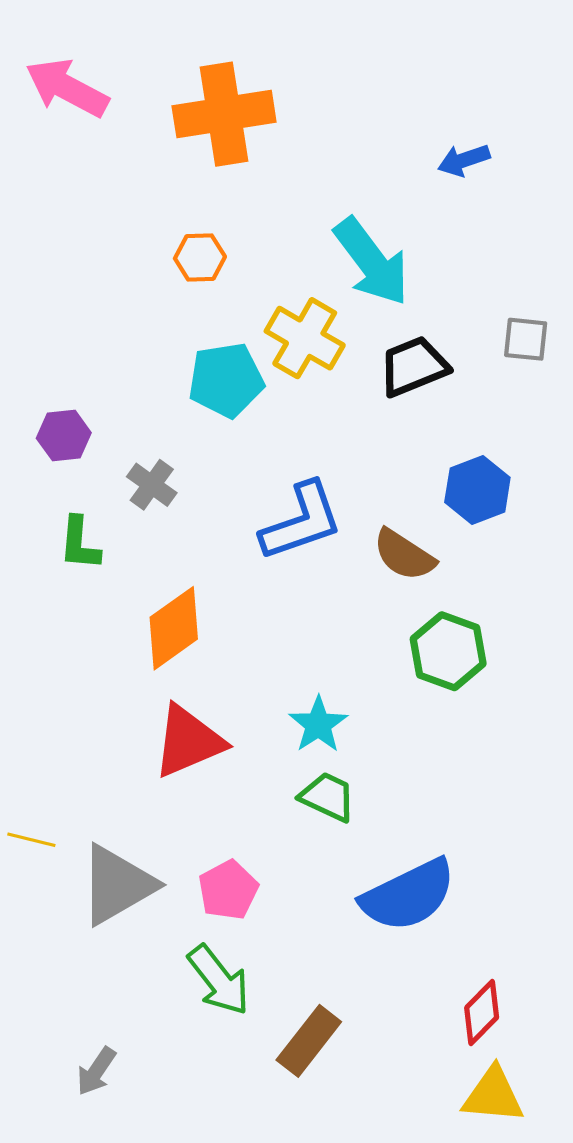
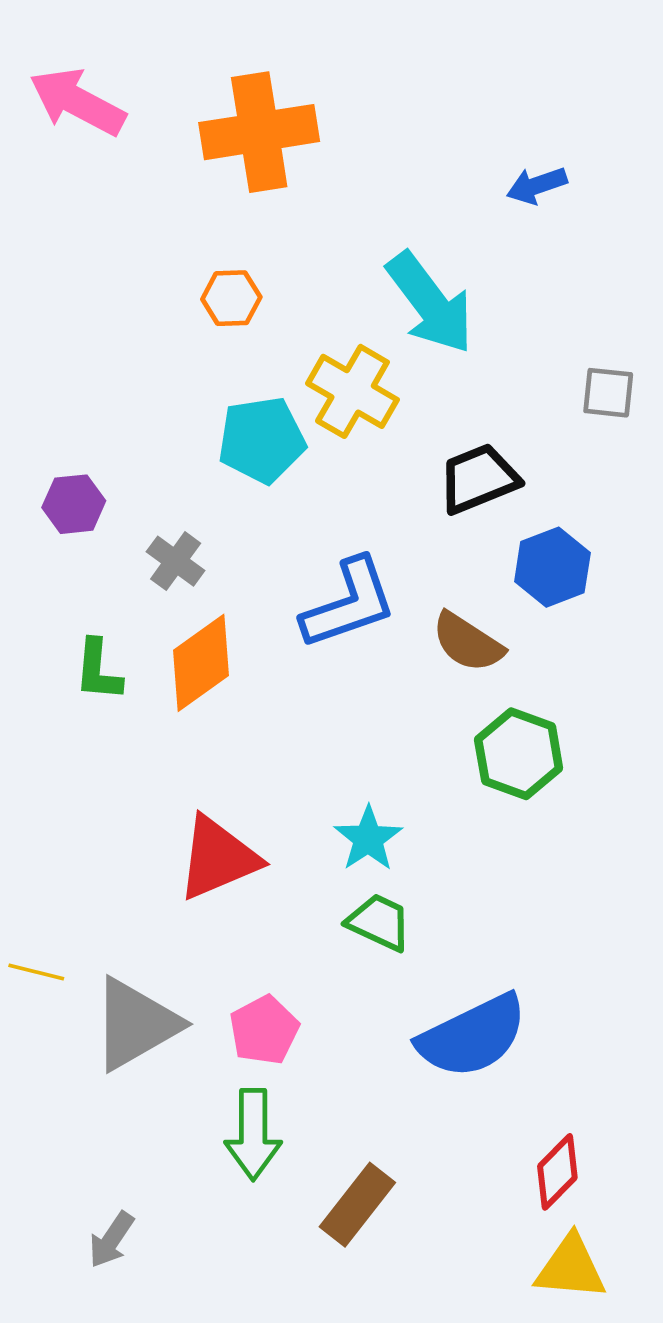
black trapezoid: (414, 366) -> (479, 479), moved
green L-shape: (80, 543) -> (98, 670), moved
orange diamond: (174, 628) -> (201, 663), moved
green arrow: (219, 980) -> (253, 1134), turned 38

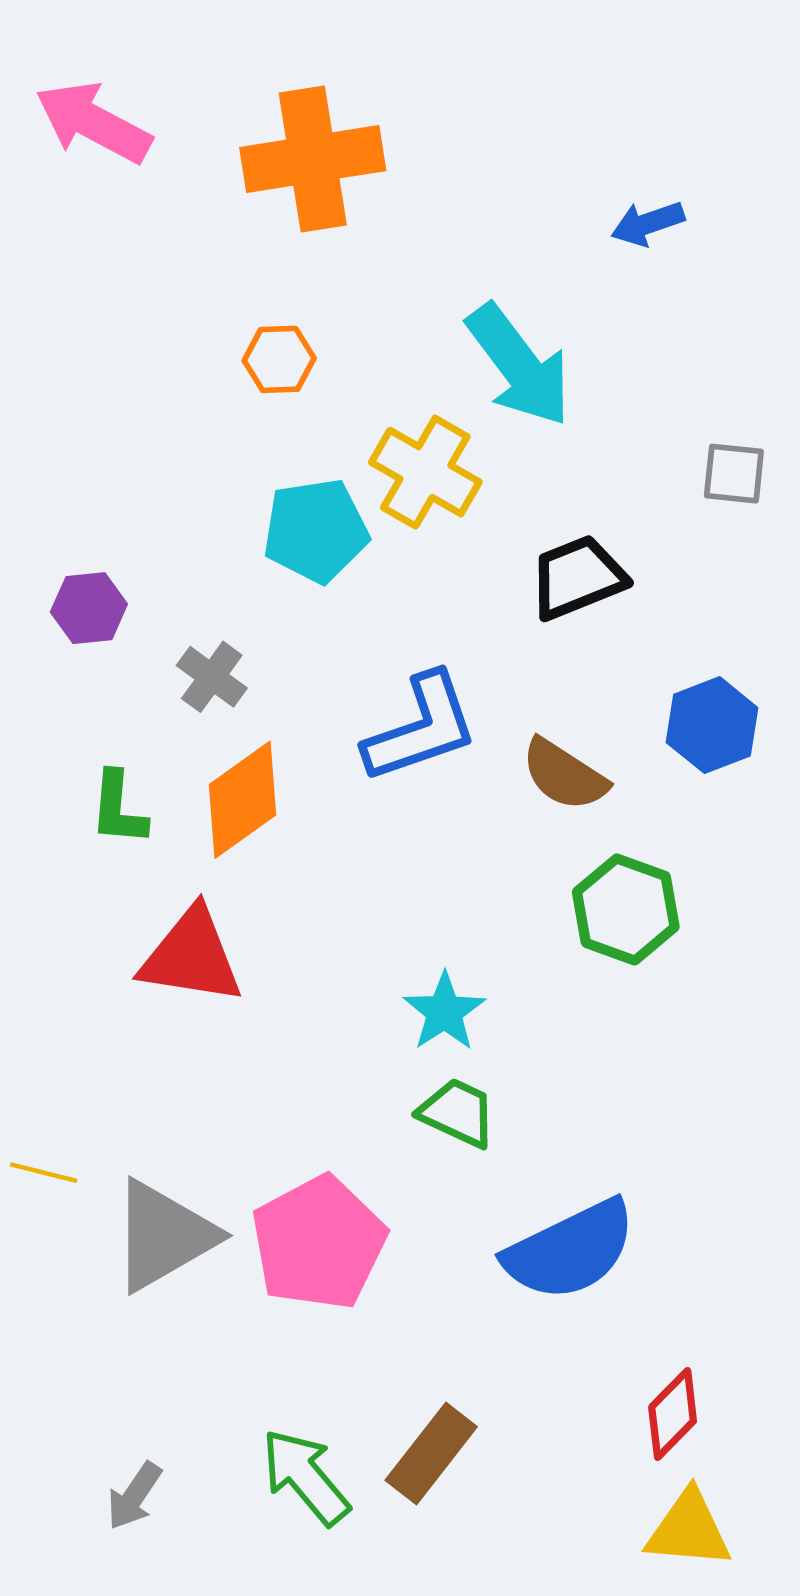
blue hexagon: (552, 567) -> (712, 725), moved
red triangle: (218, 858) -> (191, 956), moved, turned 32
pink pentagon: (264, 1030) -> (319, 1243), size x1.6
green arrow: (253, 1134) -> (305, 1477), moved, turned 140

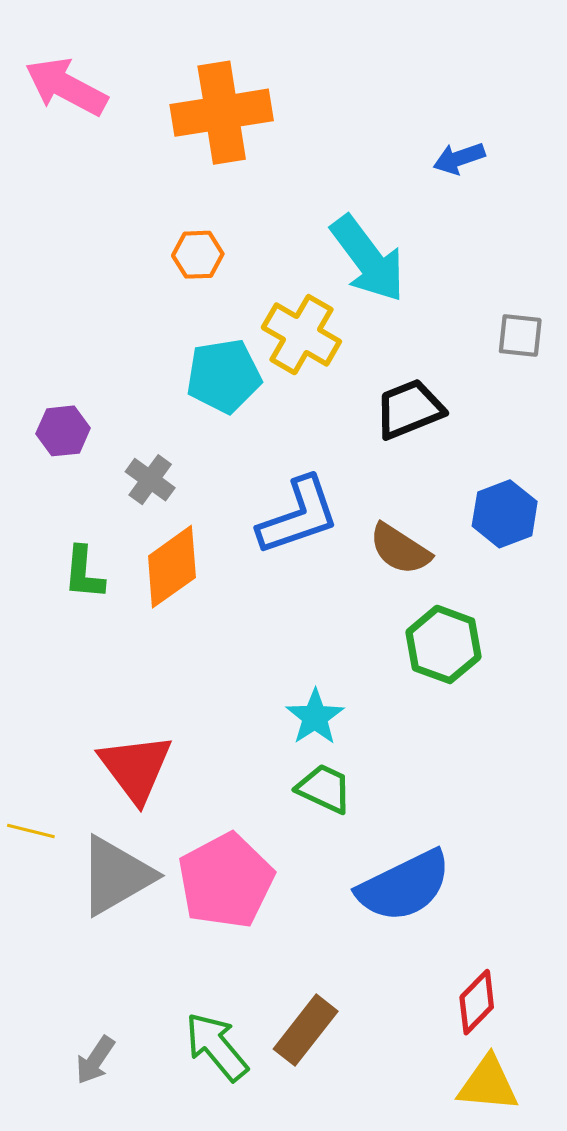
red triangle: (191, 956) -> (136, 768), moved, turned 44

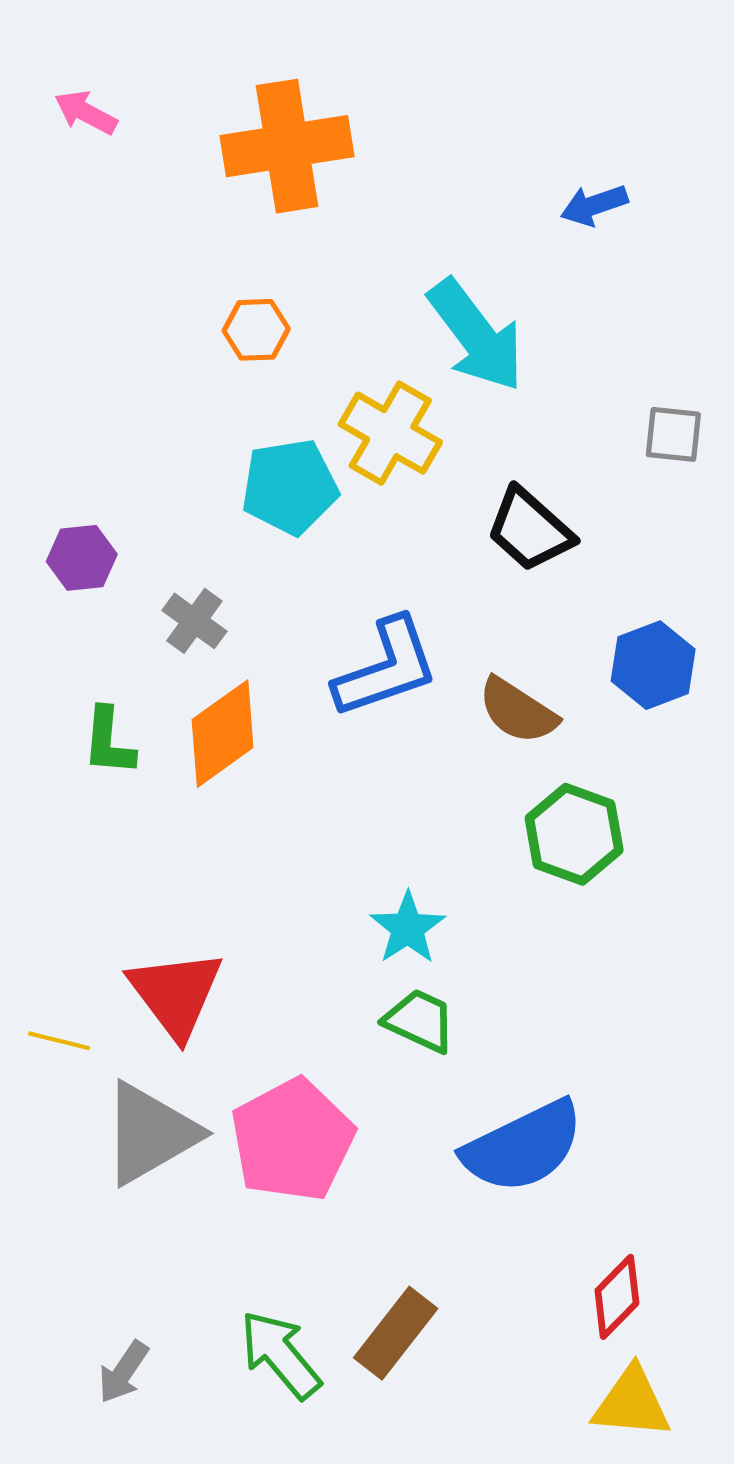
pink arrow: (66, 87) -> (86, 113), size x0.6
black trapezoid: (409, 409) -> (530, 530), turned -116
yellow line: (31, 831) -> (59, 1041), moved

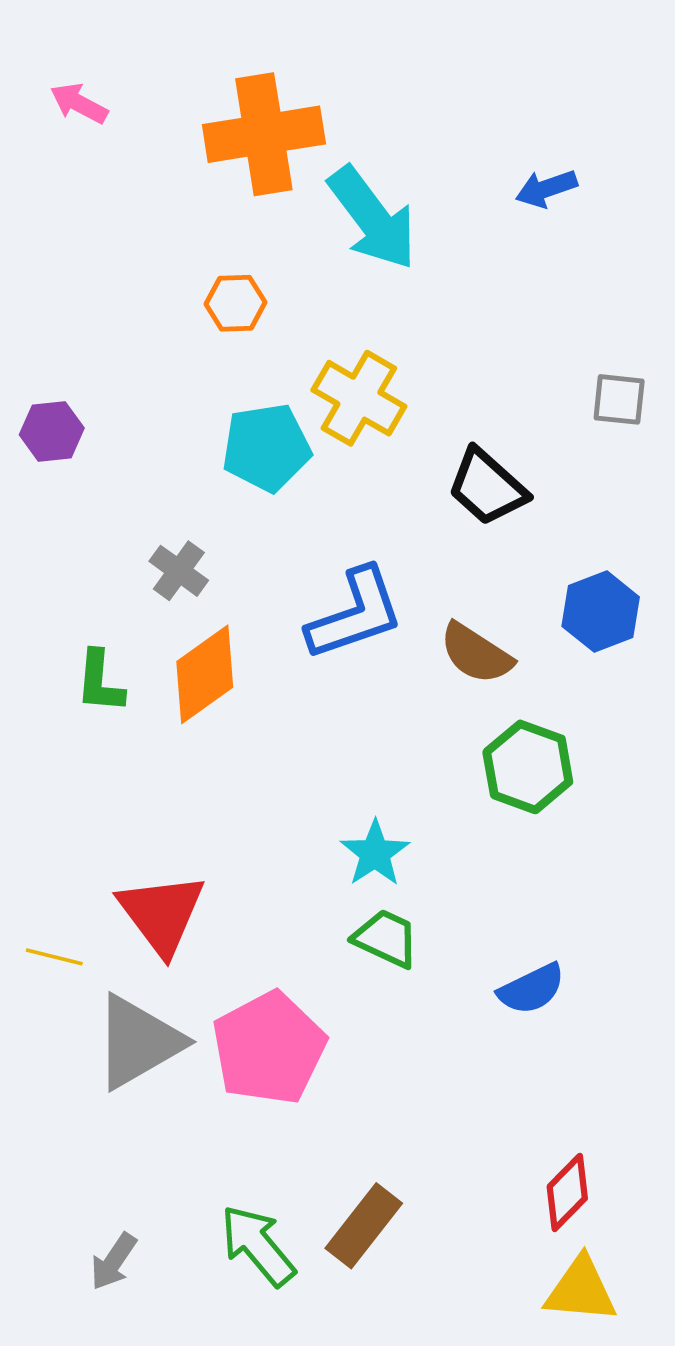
cyan arrow: (476, 335) -> (372, 218), moved
purple hexagon: (82, 558) -> (52, 431), moved
blue semicircle: (523, 1147) -> (532, 989), moved, size x0.6

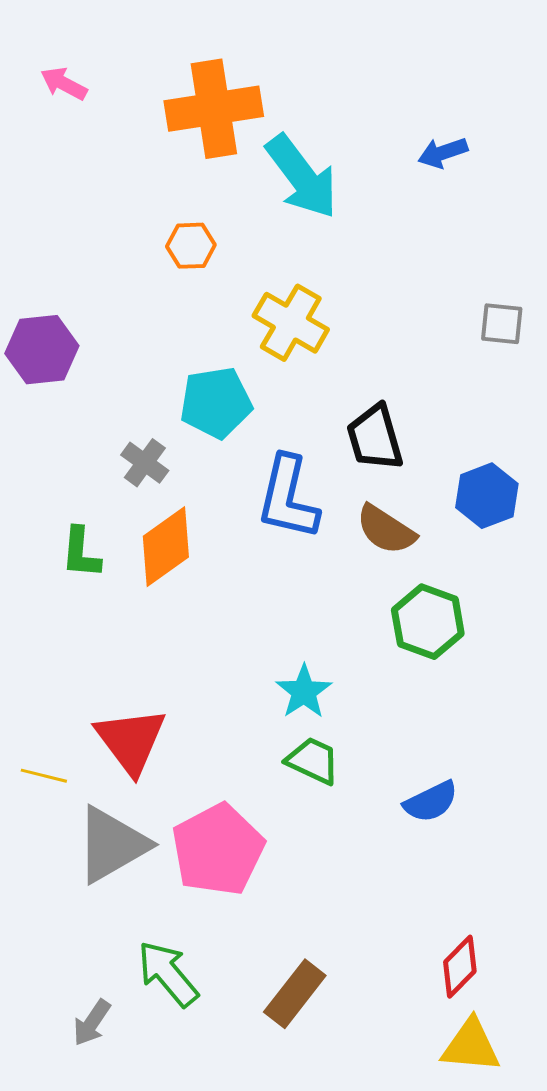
purple hexagon: (52, 431) -> (42, 350), size x1.4
cyan pentagon: (266, 448) -> (216, 403), moved
black trapezoid: (487, 487) -> (375, 438), moved, turned 32
blue L-shape: (355, 614) -> (288, 498), turned 122
green arrow: (258, 1245) -> (168, 974), moved

